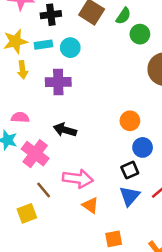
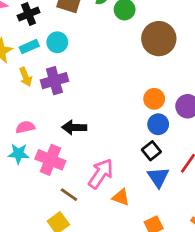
yellow arrow: (23, 70) -> (26, 77), moved
orange circle: (130, 121) -> (154, 99), moved
pink arrow: (78, 179) -> (101, 174), turned -48

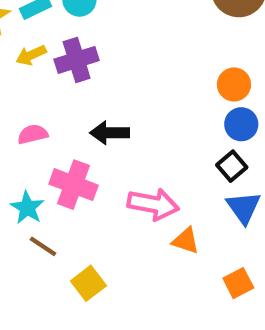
yellow arrow: (26, 77) -> (31, 55), turned 90
cyan star: (19, 154) -> (27, 208), moved, turned 30
pink arrow: (101, 174) -> (153, 204), turned 68
brown line: (69, 195) -> (43, 246), moved

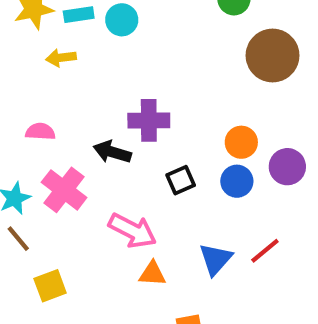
purple cross: (77, 60) -> (149, 120), moved
black square: (232, 166) -> (181, 180), moved
orange triangle: (186, 241) -> (152, 274), turned -32

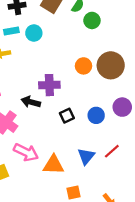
brown circle: (273, 55) -> (111, 65), moved
orange circle: (241, 142) -> (84, 66), moved
pink arrow: (132, 231) -> (26, 152), moved
orange triangle: (152, 274) -> (54, 165), size x1.5

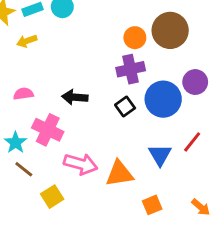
purple cross: (49, 85) -> (131, 69), moved
blue circle: (96, 115) -> (163, 99), size x1.6

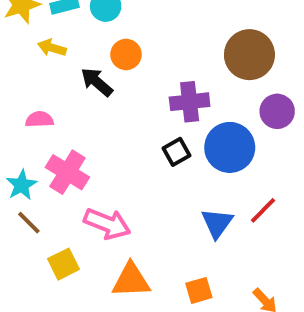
orange circle: (135, 38) -> (126, 55), moved
yellow arrow: (27, 41) -> (52, 48), turned 30
purple circle: (195, 82) -> (277, 111), moved
black arrow: (75, 97) -> (97, 82), moved, turned 30
orange triangle: (119, 174) -> (131, 280), moved

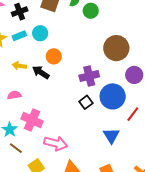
yellow arrow: (52, 48) -> (19, 66), moved
red line: (263, 210) -> (133, 114), moved

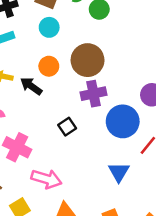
cyan circle: (40, 33) -> (49, 27), moved
brown circle: (116, 48) -> (88, 60), moved
black square: (86, 102) -> (67, 127), moved

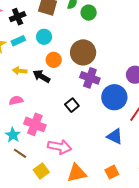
cyan circle: (49, 27) -> (44, 37), moved
purple cross: (94, 94) -> (90, 78), turned 36
blue triangle: (119, 172) -> (115, 136), turned -30

